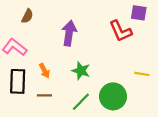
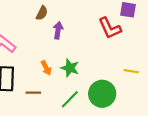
brown semicircle: (27, 16) -> (42, 13), moved
purple arrow: (69, 33) -> (58, 30), size x0.7
orange arrow: (44, 71) -> (46, 68), moved

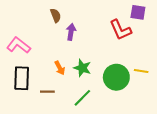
brown semicircle: (42, 13) -> (56, 15), turned -48
green circle: (102, 94) -> (116, 77), moved

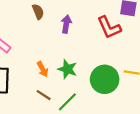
purple arrow: (71, 32) -> (66, 24), moved
brown line: (47, 92) -> (44, 95), moved, turned 32

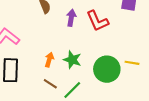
red L-shape: (109, 27) -> (97, 21), moved
orange arrow: (43, 69) -> (49, 60), turned -136

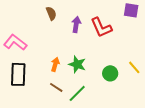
yellow line: (132, 63) -> (134, 67), turned 40
green circle: (107, 69) -> (110, 73), size x0.6

